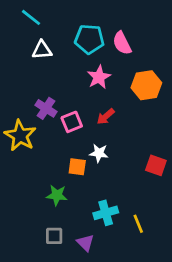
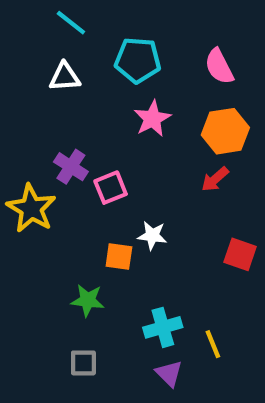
cyan line: (31, 17) -> (71, 23), moved
pink semicircle: (122, 43) -> (219, 66), moved
red arrow: (106, 117) -> (215, 179), moved
purple triangle: (85, 243) -> (169, 373), moved

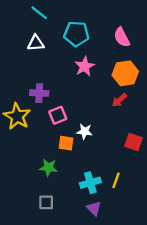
purple cross: (71, 167) -> (39, 93), turned -30
pink square: (111, 188) -> (58, 115), moved
yellow line: (213, 344) -> (116, 180), moved, turned 42

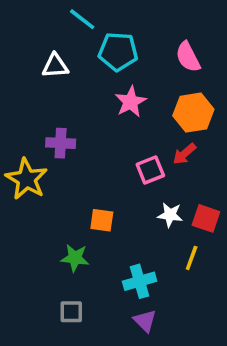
cyan line: (39, 13) -> (82, 19), moved
pink square: (58, 115) -> (150, 170), moved
white star: (85, 131) -> (170, 215), moved
yellow line: (116, 180) -> (192, 258), moved

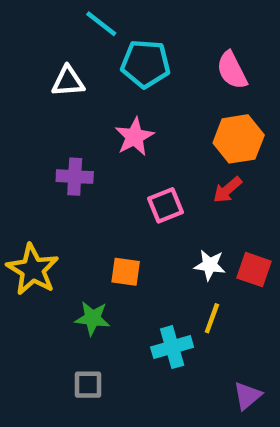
pink star: (131, 102) -> (134, 137), moved
pink square: (150, 170) -> (165, 205), moved
yellow star: (26, 179) -> (33, 270), moved
yellow line: (192, 258) -> (212, 318), moved
purple triangle: (145, 321) -> (247, 396), moved, turned 35

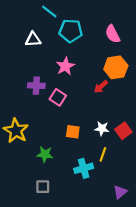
red arrow: (227, 190) -> (101, 87), moved
pink square: (165, 205) -> (58, 97), moved, turned -35
red square: (254, 270) -> (123, 131), turned 35
orange square: (126, 272) -> (73, 132), moved

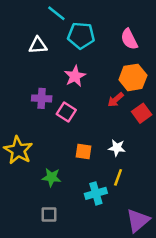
red square: (123, 131) -> (142, 113), moved
purple triangle: (120, 192) -> (138, 221), size x1.5

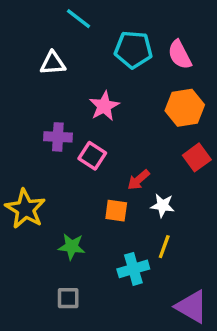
cyan pentagon: (81, 35) -> (133, 49), moved
red arrow: (116, 100) -> (139, 180), moved
purple triangle: (138, 221) -> (192, 307), turned -50

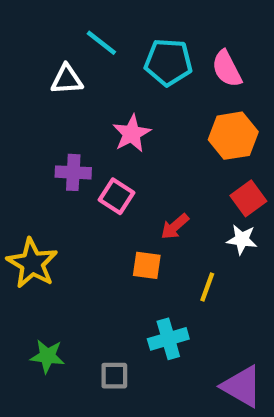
cyan line: (78, 19) -> (101, 43), moved
white star: (163, 205) -> (242, 239), moved
green star: (72, 247) -> (47, 356), moved
yellow line: (164, 247) -> (207, 287), moved
gray square: (68, 298) -> (114, 376), moved

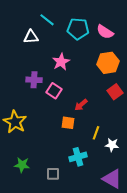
pink semicircle: (227, 69) -> (105, 32), turned -30
white star: (242, 239) -> (112, 145), moved

